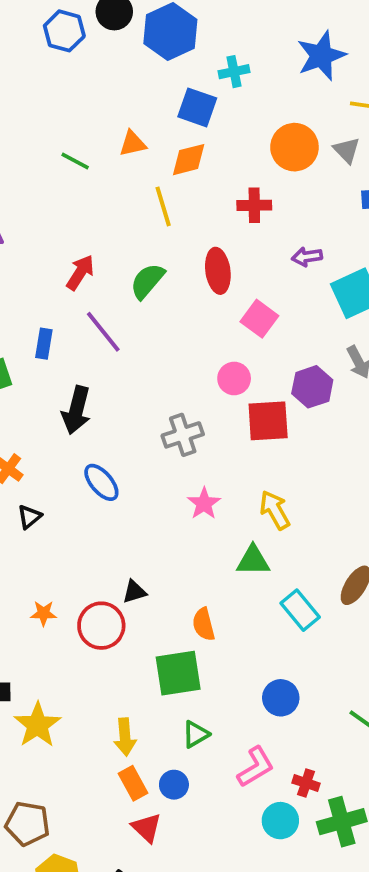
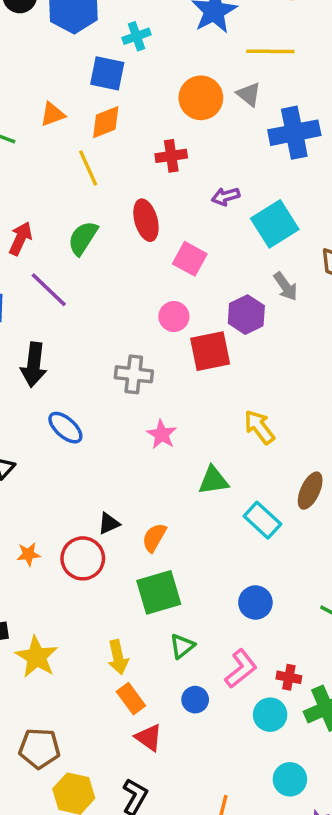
gray cross: (183, 435) -> (134, 374), turned 33
yellow arrow: (275, 510) -> (259, 427), moved
orange semicircle: (204, 624) -> (154, 538), moved, turned 52
blue circle: (174, 785) -> (195, 700), moved

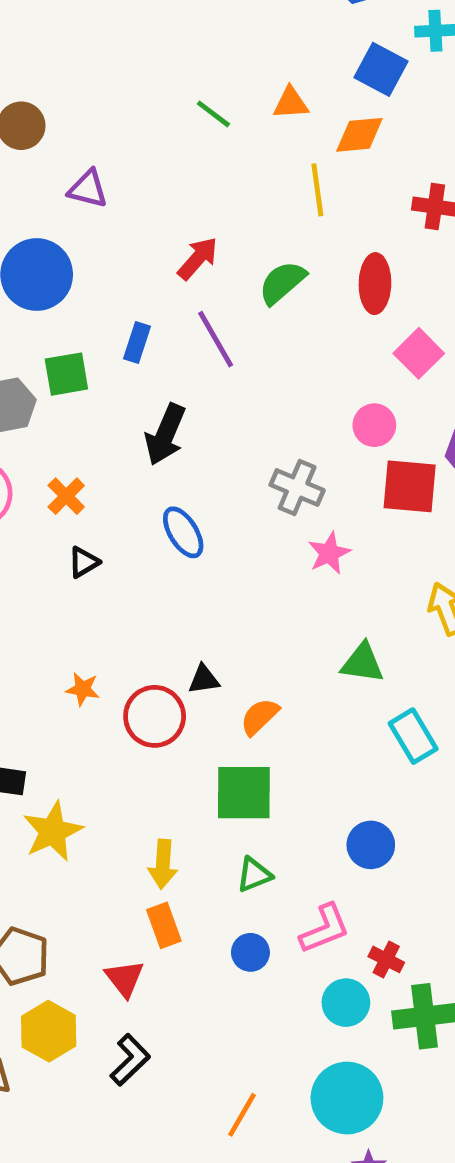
pink star: (162, 434) -> (329, 553), moved
red triangle: (149, 738) -> (125, 978), moved
cyan circle: (290, 779) -> (347, 1098), size x1.5

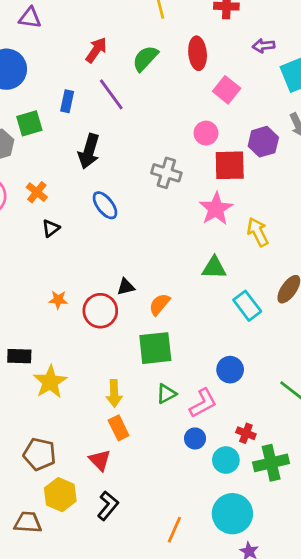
pink star: (329, 553) -> (216, 209), moved, size x1.4
pink L-shape: (325, 929) -> (203, 403), moved
blue circle: (250, 952) -> (195, 438), moved

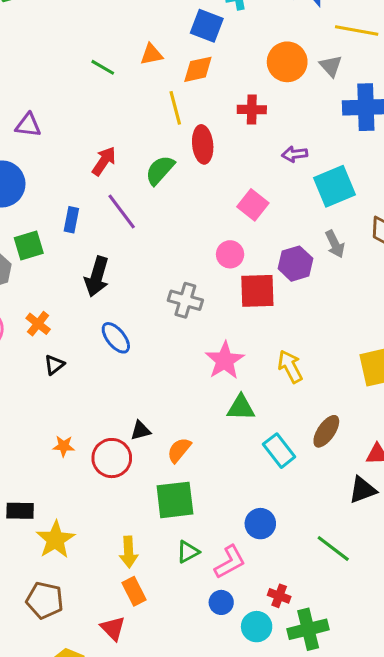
red ellipse: (198, 53) -> (203, 144), moved
pink star: (216, 209) -> (225, 360), moved
brown pentagon: (40, 454) -> (45, 600), moved

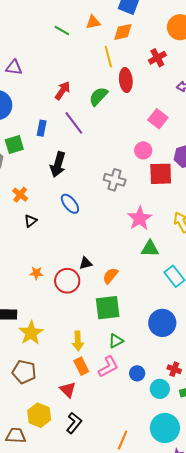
red cross: (252, 110) -> (157, 58), turned -30
blue circle: (260, 524) -> (162, 323), size x1.4
pink L-shape: (230, 562) -> (108, 367), moved

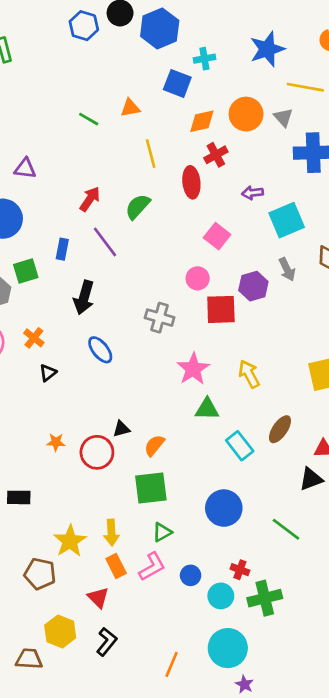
orange diamond: (123, 32) -> (202, 121), moved
red ellipse: (126, 80) -> (191, 182), moved
yellow star: (31, 333) -> (70, 541), moved

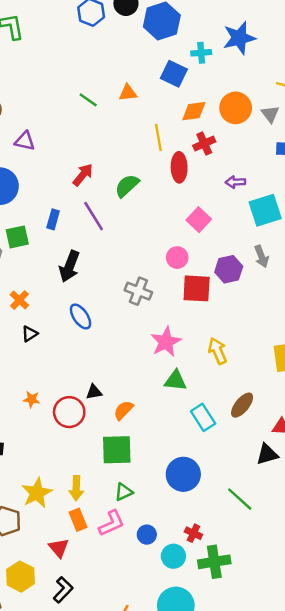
blue star: (267, 49) -> (239, 38), moved
yellow line: (151, 154) -> (158, 137), moved

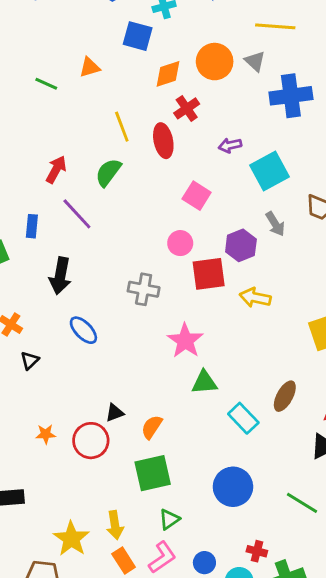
yellow line: (158, 137) -> (122, 127), moved
yellow arrow: (218, 351) -> (255, 298), moved, turned -45

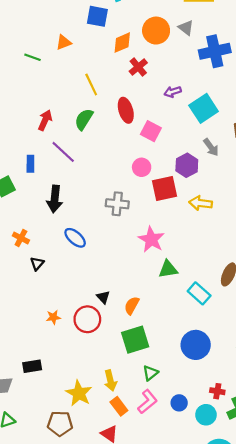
red ellipse: (163, 141) -> (126, 110), moved
black triangle: (115, 413) -> (103, 297), turned -48

